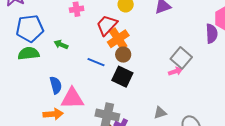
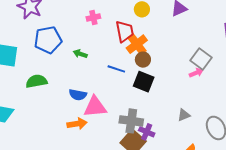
red trapezoid: (107, 25) -> (125, 31), turned 130
green semicircle: (29, 53) -> (36, 81), moved
blue semicircle: (56, 85) -> (78, 95), turned 120

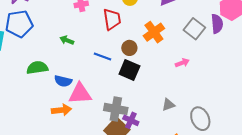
blue pentagon: (48, 40) -> (19, 24), moved
orange cross: (137, 44) -> (154, 32), moved
gray square: (201, 59) -> (194, 29), moved
green semicircle: (36, 81) -> (37, 68), moved

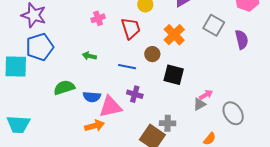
purple semicircle: (217, 24) -> (242, 40), moved
pink arrow: (182, 63) -> (206, 95), moved
black square: (129, 70) -> (174, 75), moved
gray cross: (116, 109) -> (168, 123), moved, size x0.7
purple cross: (131, 120) -> (135, 94), moved

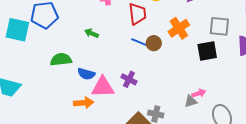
gray square: (214, 25) -> (219, 26), turned -35
blue line: (127, 67) -> (140, 42), moved
black square: (174, 75) -> (207, 51), moved, turned -35

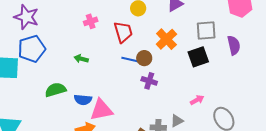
purple cross: (129, 79) -> (149, 81), moved
gray triangle: (191, 101) -> (177, 121), moved

